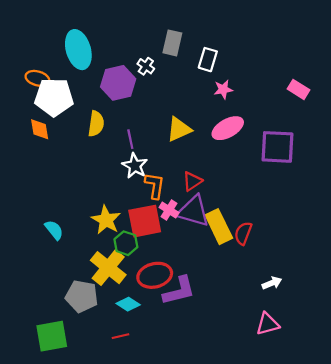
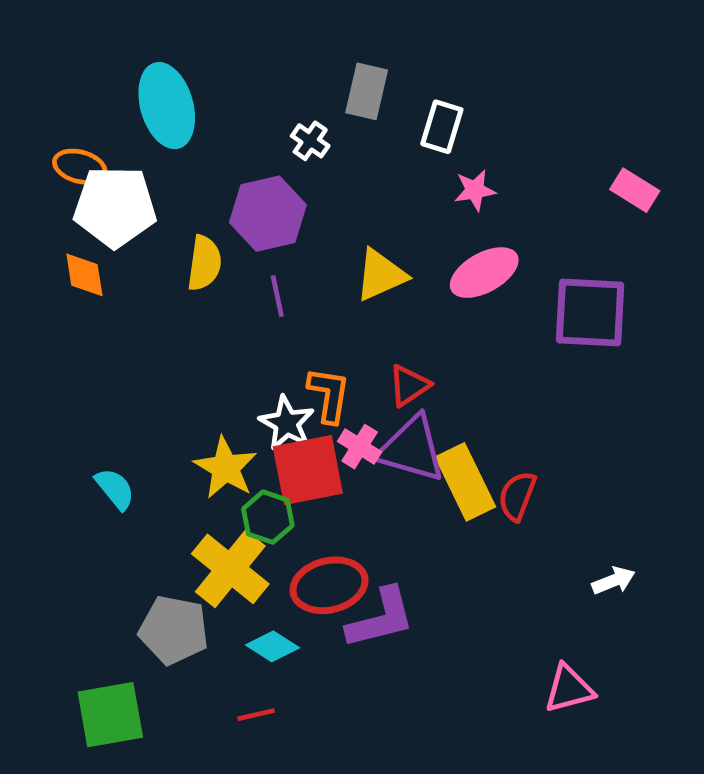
purple hexagon: (118, 83) -> (268, 214), moved
white star: (135, 166) -> (287, 423), moved
white arrow: (272, 283) -> (614, 581), moved

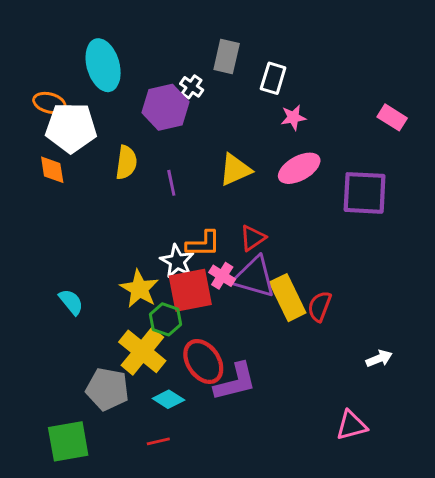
purple hexagon: (268, 214) -> (166, 107), moved
orange L-shape: (329, 395) -> (203, 244), turned 81
red ellipse: (329, 585) -> (203, 361), turned 69

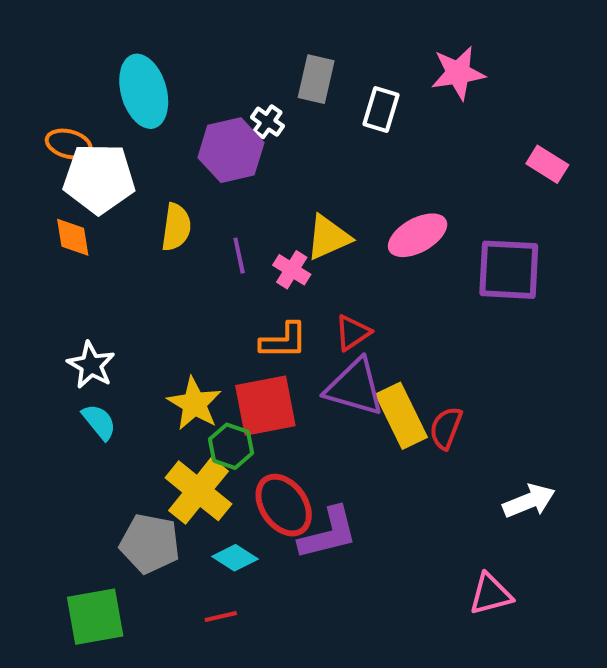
pink star: (293, 117) -> (458, 73), moved, size x1.5
white star: (177, 261) -> (91, 365), moved
pink cross: (222, 276) -> (292, 270), moved
white arrow: (379, 359) -> (529, 501), size x1.4

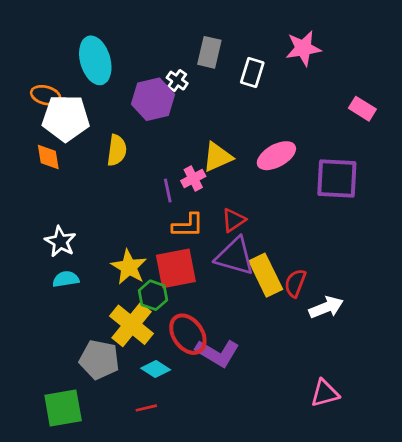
purple line: (239, 256) -> (168, 191), moved
pink cross: (292, 270) -> (193, 178), turned 30
cyan semicircle: (99, 422) -> (66, 279), turned -60
white arrow: (529, 501) -> (326, 307), moved
purple L-shape: (328, 533) -> (217, 353), turned 45

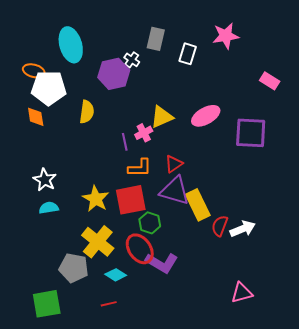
red semicircle: (295, 283) -> (220, 226), moved
green hexagon: (153, 295) -> (150, 223), moved

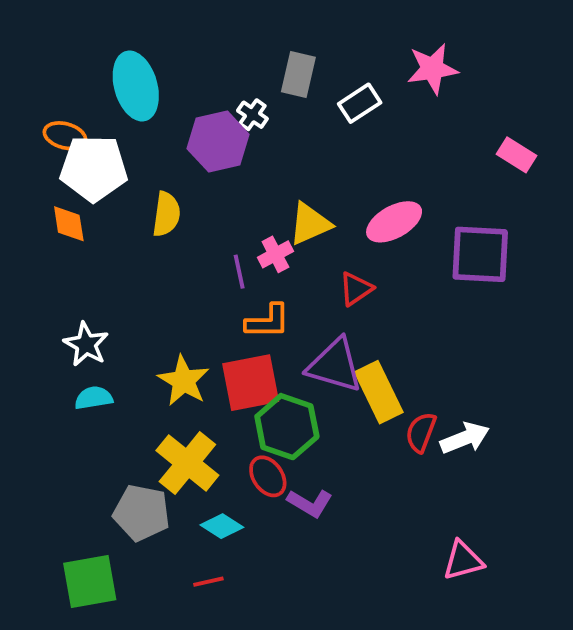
white rectangle: (188, 54) -> (360, 103), turned 40
red triangle: (174, 164) -> (356, 289), moved
green hexagon: (150, 223) -> (287, 427), size x1.5
red ellipse: (140, 249) -> (268, 476), size x0.7
purple L-shape: (162, 263) -> (310, 503), size x0.7

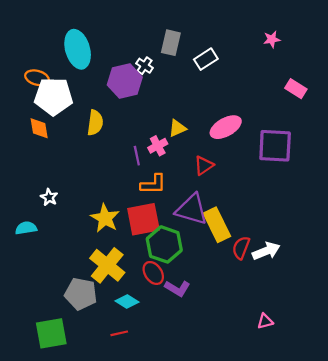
pink star: (432, 69) -> (272, 39), moved, size x0.6
yellow triangle: (310, 224) -> (177, 128), size x0.7
white star: (86, 344) -> (49, 197), size x0.7
cyan semicircle: (94, 398) -> (26, 228), moved
pink triangle: (463, 561) -> (265, 321), size x0.7

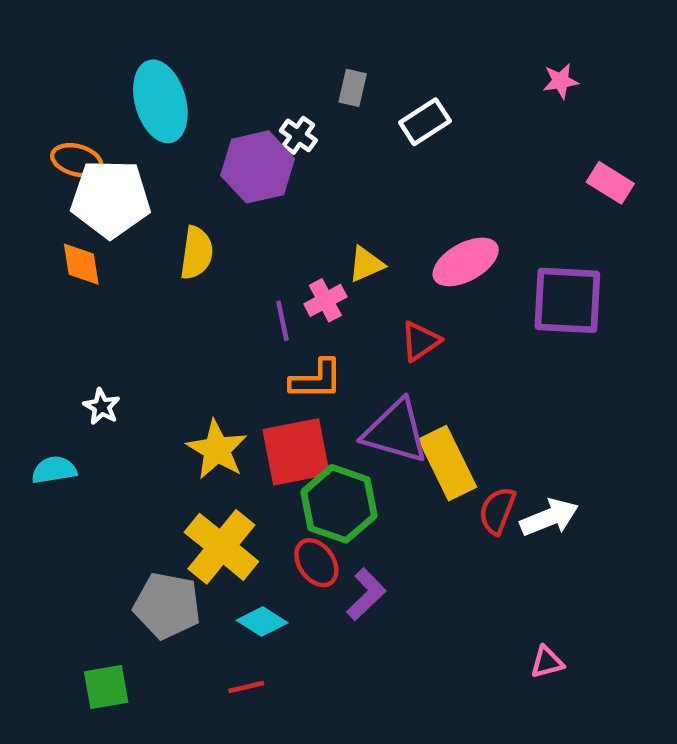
gray rectangle: (171, 43) -> (353, 88), size x0.7
purple L-shape: (177, 288) -> (366, 594), turned -75
green square: (51, 333) -> (106, 687), size x0.7

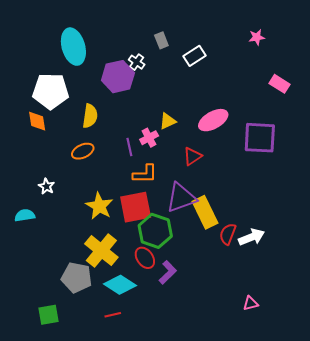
gray rectangle: (353, 88) -> (161, 40), turned -35
orange ellipse: (77, 160) -> (83, 151), moved, turned -40
purple triangle: (396, 432) -> (181, 198), turned -36
cyan diamond: (262, 621) -> (120, 285), size x1.4

